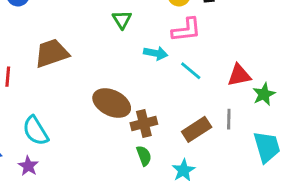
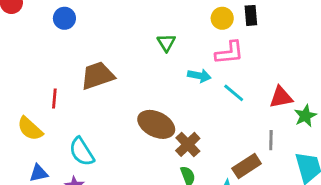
brown cross: (144, 123) -> (188, 144), turned -30
brown rectangle: (197, 129) -> (247, 166), moved

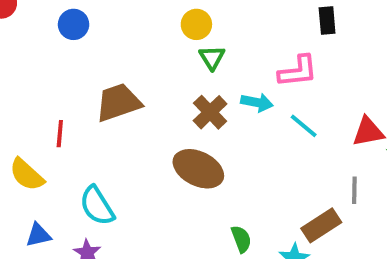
yellow circle: (222, 18) -> (196, 24), moved
brown cross: (188, 144) -> (210, 112), moved

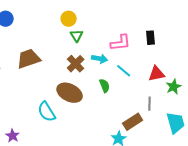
black rectangle: (327, 21) -> (151, 38), moved
cyan semicircle: (97, 206) -> (47, 112), moved
green semicircle: (241, 239) -> (105, 86), moved

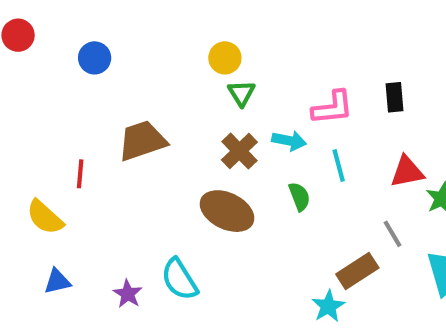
cyan line: (124, 71) -> (339, 166), turned 35
gray line: (150, 104) -> (393, 234), turned -32
cyan semicircle: (47, 112) -> (179, 279), moved
purple star: (13, 136) -> (128, 294), moved

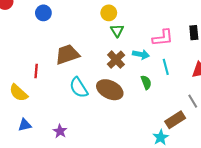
cyan semicircle: (179, 279) -> (79, 88), moved

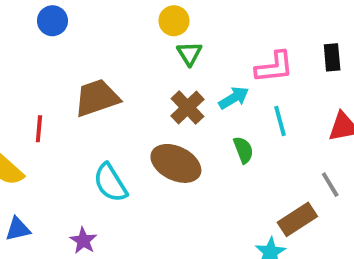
cyan arrow: (141, 54) -> (234, 98), turned -42
cyan semicircle: (79, 88) -> (110, 183), moved

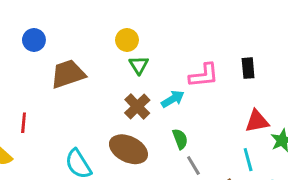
brown trapezoid: (97, 98) -> (68, 74), moved
cyan line: (280, 121) -> (248, 160), moved
gray line: (330, 185) -> (193, 166), moved

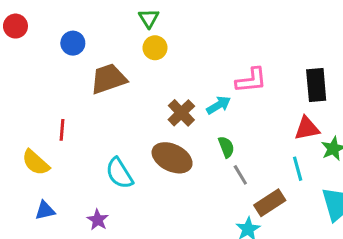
yellow circle: (127, 40) -> (155, 48), moved
green triangle: (139, 65) -> (149, 18), moved
black rectangle: (248, 68) -> (316, 85), moved, size x1.5

